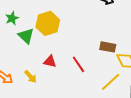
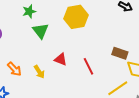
yellow hexagon: (48, 23) -> (76, 17), moved

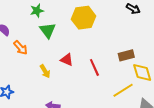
brown rectangle: (120, 53) -> (126, 55), turned -35
orange arrow: (14, 69) -> (21, 48), moved

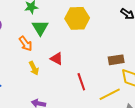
orange arrow: (21, 48) -> (26, 44), moved
red line: (94, 67) -> (81, 82), moved

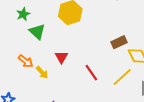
orange arrow: (26, 44) -> (26, 61), moved
red triangle: (57, 59) -> (61, 57), turned 48

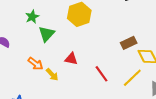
green triangle: (37, 32) -> (47, 34), turned 30
red triangle: (61, 57) -> (71, 59), turned -48

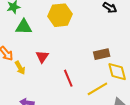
green triangle: (47, 34) -> (24, 27), turned 36
red triangle: (71, 59) -> (42, 57), turned 40

